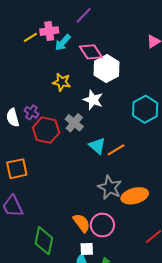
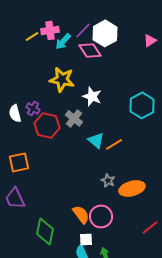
purple line: (84, 15) -> (83, 30), moved
white hexagon: (107, 69) -> (105, 33), moved
yellow star: (62, 82) -> (62, 79), size x1.4
gray star: (110, 187) -> (108, 180), size x0.6

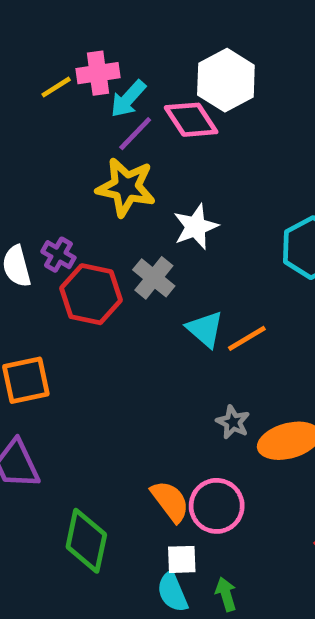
purple line: (83, 30) -> (135, 134), moved
white star: (92, 96) -> (196, 227), turned 30

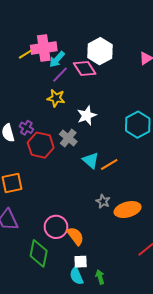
pink cross: (98, 73) -> (44, 48), size x1.4
yellow star: (126, 187) -> (56, 98), size x0.7
pink circle: (217, 506) -> (56, 227), moved

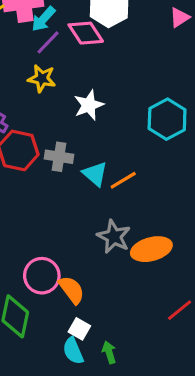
gray cross: (68, 138) -> (59, 157), moved, turned -30
gray star: (103, 201) -> (114, 237), size x1.5
white square: (81, 262) -> (79, 329), turned 32

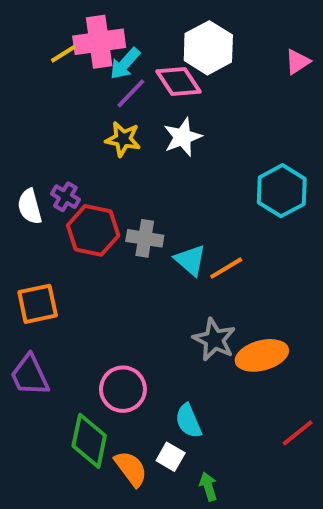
white star: (89, 105) -> (183, 137), moved
orange semicircle: (72, 290) -> (131, 469), moved
cyan semicircle: (73, 351) -> (188, 421), moved

